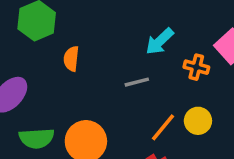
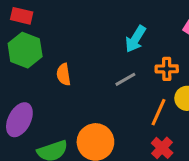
orange cross: (196, 67) -> (167, 69), moved

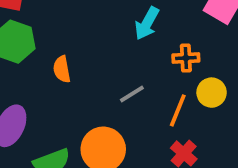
gray line: (125, 79) -> (132, 94), moved

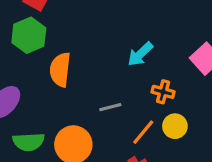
orange semicircle: (62, 69) -> (60, 70), size x1.5

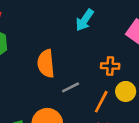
cyan arrow: (140, 54) -> (85, 20), moved
orange semicircle: (60, 70) -> (46, 64), moved

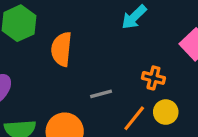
orange semicircle: (46, 64) -> (62, 49), moved

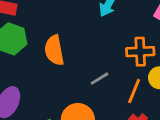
orange cross: (153, 78) -> (140, 52), size x1.4

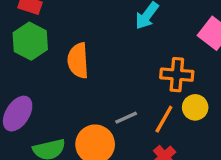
gray line: (99, 79) -> (126, 118), moved

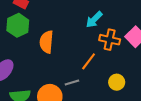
orange cross: (177, 75) -> (110, 40), moved
orange line: (164, 119) -> (89, 61), moved

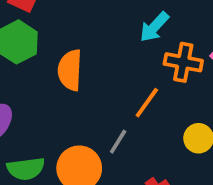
gray line: (72, 83) -> (118, 142), turned -40

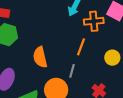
orange semicircle: (70, 70) -> (40, 57), moved

